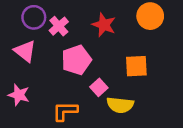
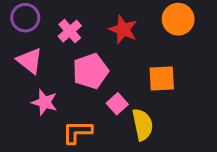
purple circle: (34, 17) -> (25, 18), moved
pink star: (19, 95) -> (45, 102), moved
yellow semicircle: (120, 105) -> (142, 125), turned -108

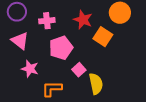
pink cross: (70, 31) -> (47, 21), turned 35
orange square: (162, 79) -> (103, 37), moved, turned 36

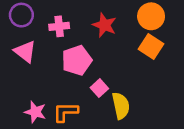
orange square: (103, 37) -> (151, 47), moved
pink star: (30, 69) -> (35, 112), moved

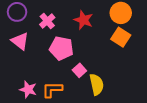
pink cross: (59, 26) -> (47, 21), turned -35
pink pentagon: (77, 60) -> (61, 48), turned 30

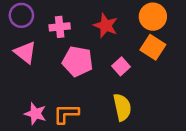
pink cross: (47, 21) -> (60, 27), turned 35
pink square: (79, 70) -> (121, 66), moved

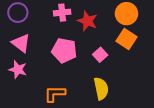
pink cross: (60, 27) -> (62, 13), moved
pink star: (35, 114) -> (18, 70), moved

